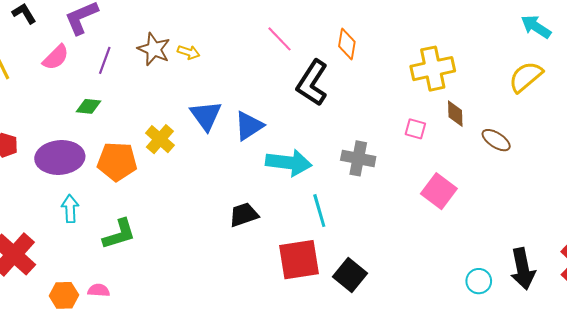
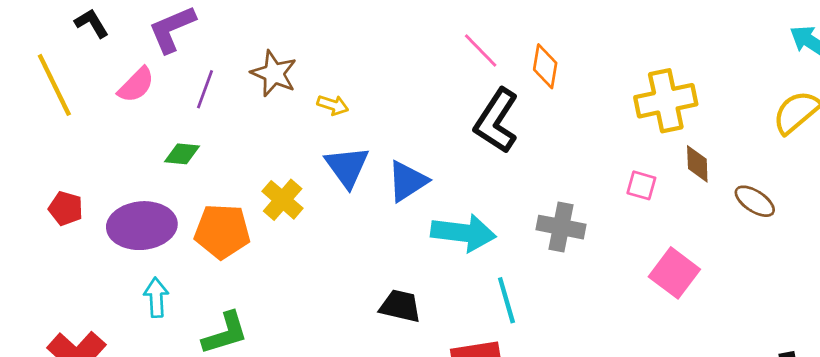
pink line: (280, 39) -> (481, 50), moved
yellow arrow: (189, 52) -> (333, 105), moved
black trapezoid: (244, 215) -> (400, 306), turned 32

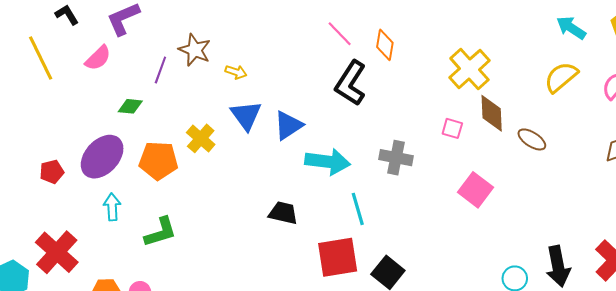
purple line: (205, 89) -> (160, 70), moved
yellow cross: (666, 101) -> (469, 69), turned -30
brown diamond: (697, 164) -> (492, 113), size x1.4
red pentagon: (66, 208) -> (52, 172), moved, turned -30
purple ellipse: (142, 226) -> (102, 157), turned -42

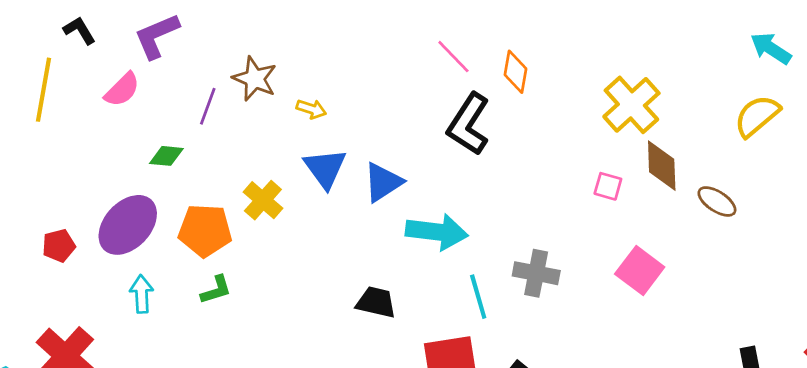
yellow line: (41, 58) -> (44, 90), turned 36
gray cross: (396, 158) -> (536, 273), moved
green L-shape: (160, 232) -> (216, 290), moved, size x0.7

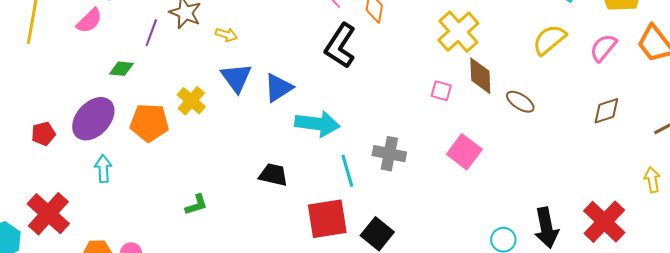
green L-shape: (216, 290) -> (196, 205), moved

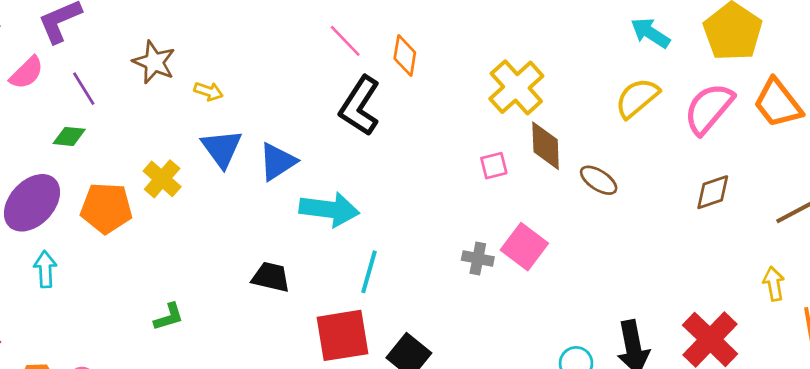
purple line: (151, 33) -> (84, 89), moved, turned -52
pink semicircle: (603, 48) -> (709, 109), size x1.4
pink square: (441, 91) -> (494, 166), turned -30
gray cross: (389, 154) -> (478, 259), moved, size x0.7
cyan line: (347, 171) -> (369, 272), turned 32

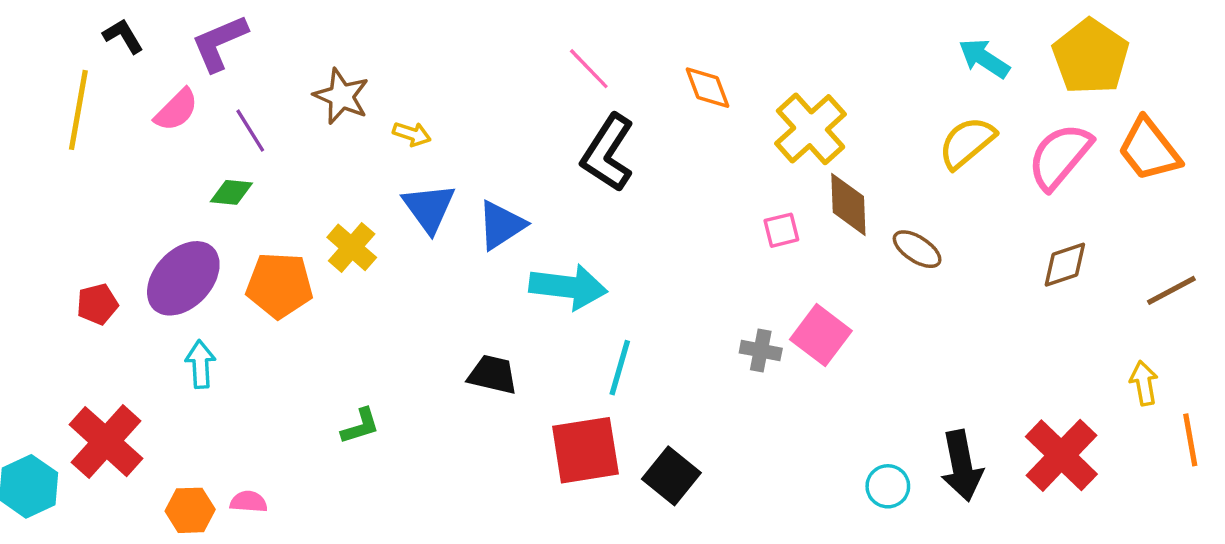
orange diamond: (405, 55) -> (707, 88), moved, turned -30

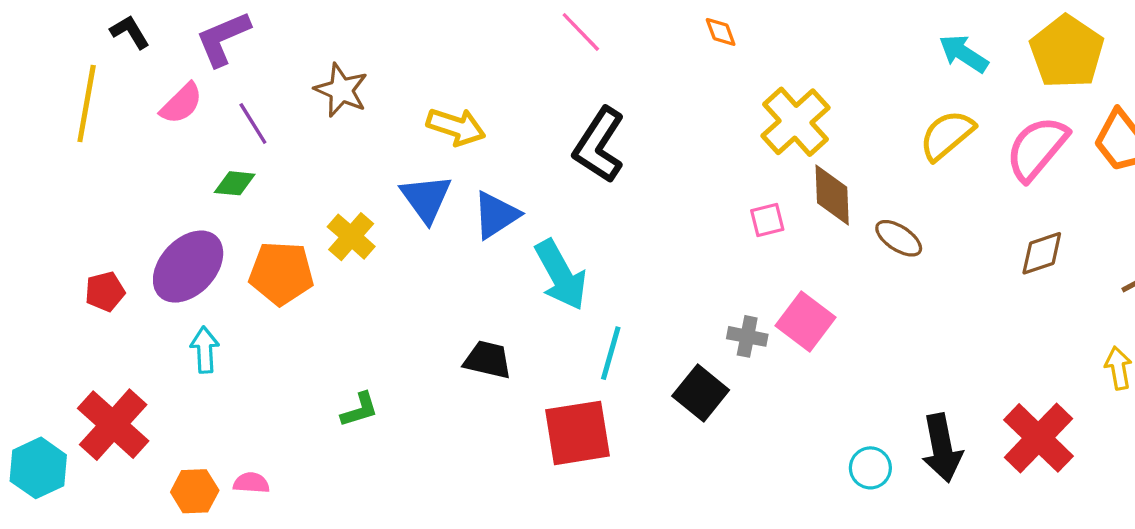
pink line: (589, 69) -> (581, 32), moved
orange diamond: (707, 88) -> (721, 32), moved, size x0.7
yellow arrow: (412, 134) -> (456, 127), moved, size x1.6
cyan arrow: (568, 287) -> (561, 275), turned 54
black square: (671, 476) -> (701, 393), moved

